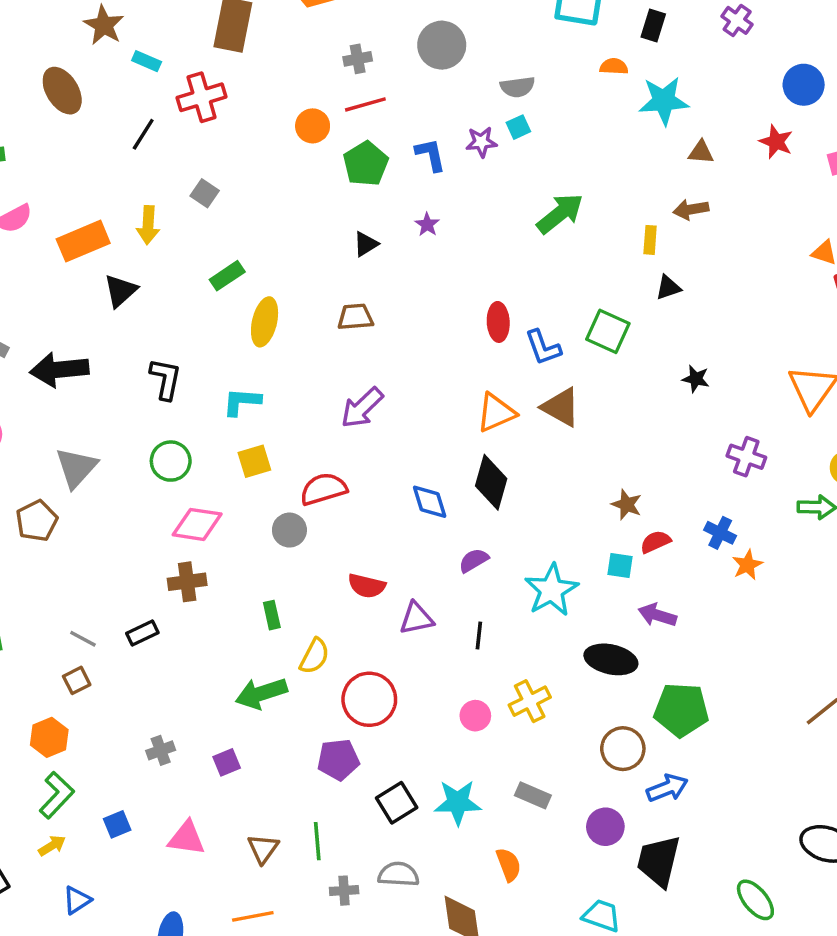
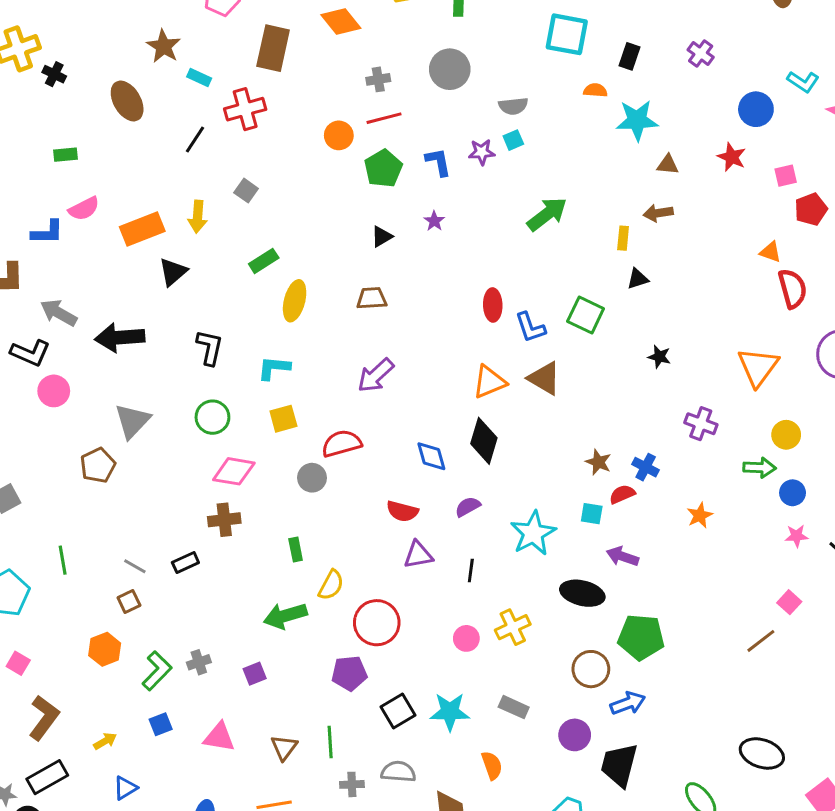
blue cross: (720, 533) -> (646, 467), moved
red semicircle: (367, 586) -> (402, 511), moved
green L-shape: (57, 795) -> (157, 671), moved

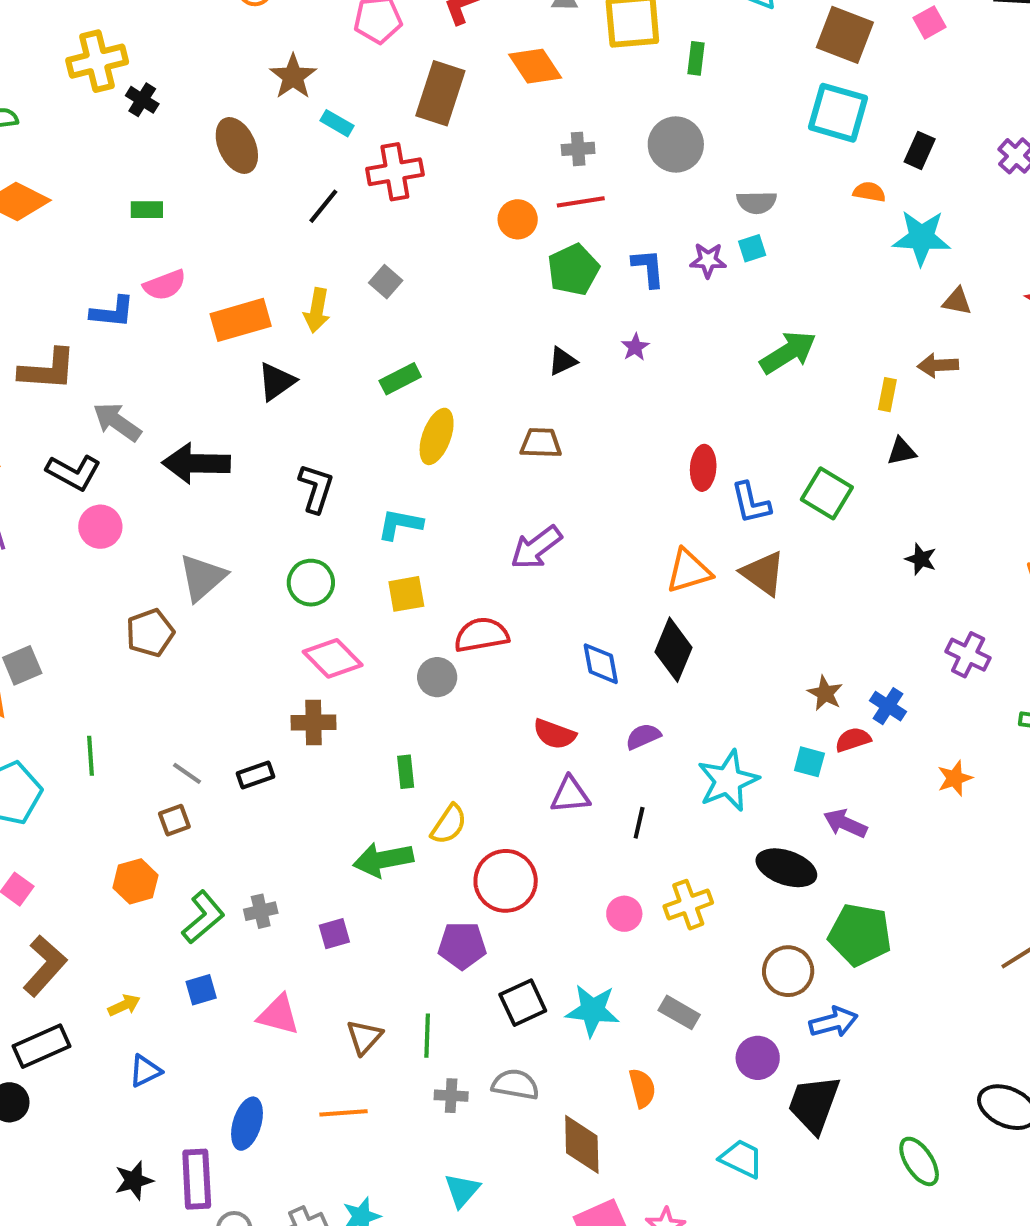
pink diamond: (234, 471) -> (333, 658), turned 30

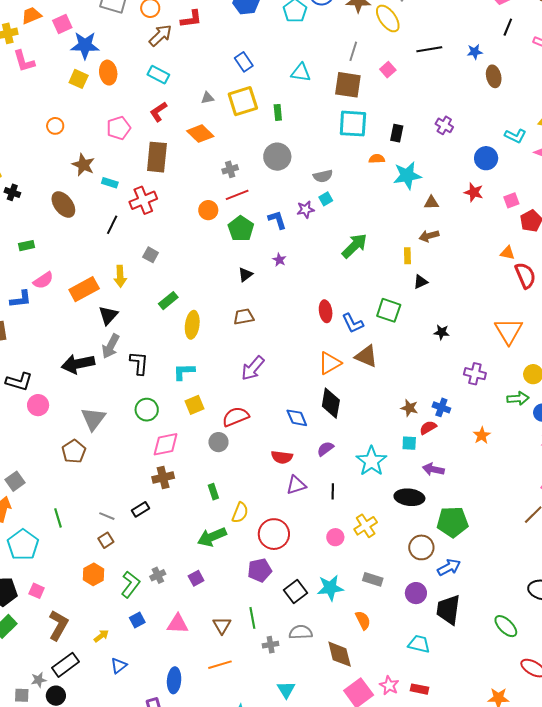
gray arrow: (117, 422) -> (111, 346), moved, turned -85
pink diamond: (333, 658) -> (166, 444), turned -44

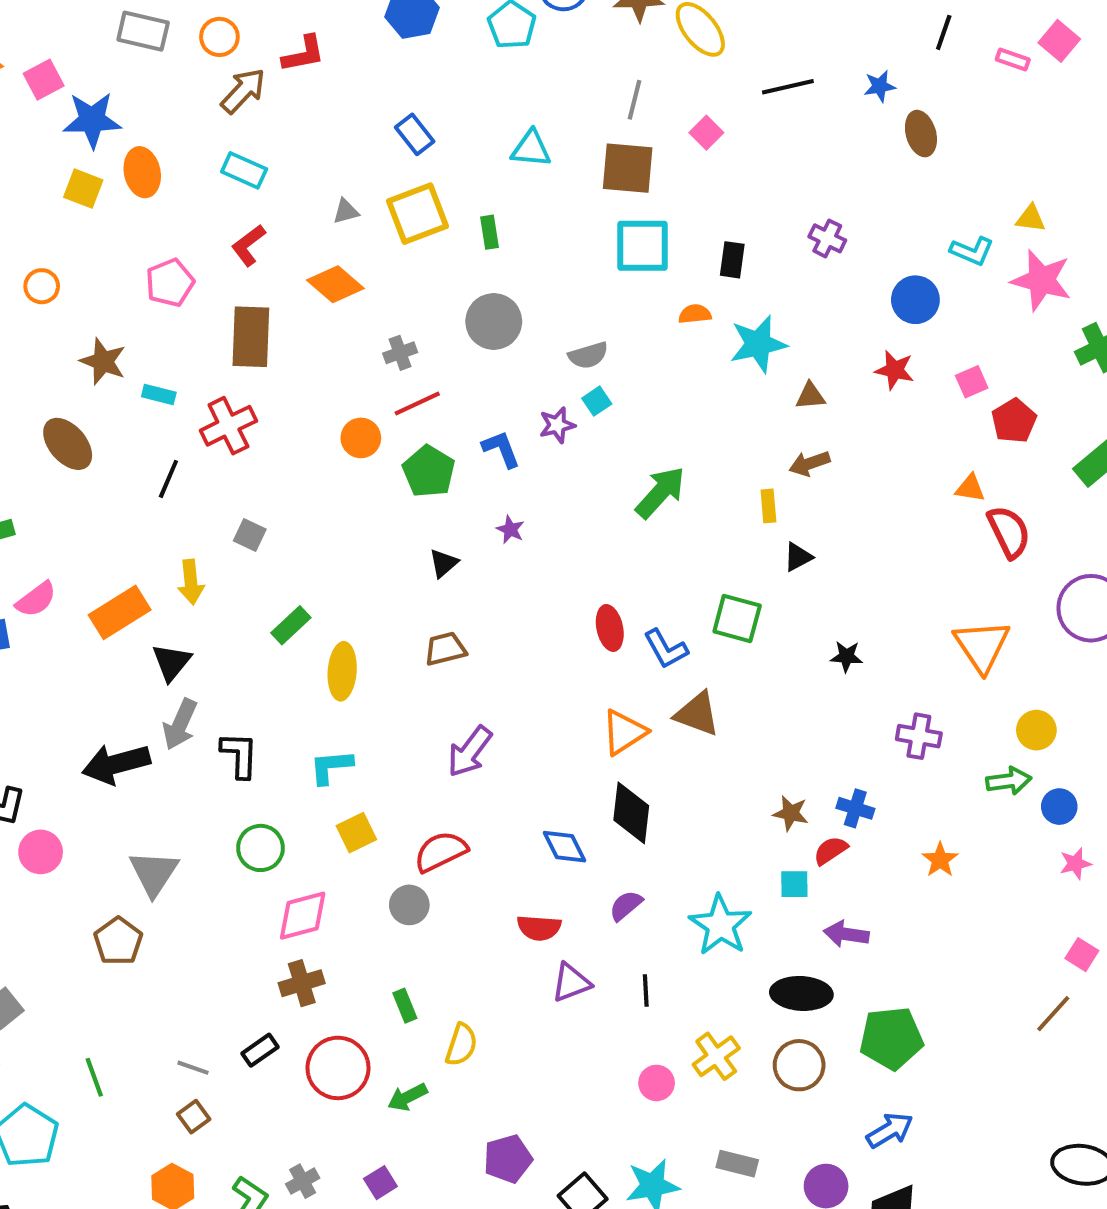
red circle: (274, 534) -> (338, 1068), moved
green arrow: (212, 537) -> (407, 1097), size x0.7
brown circle: (421, 547) -> (799, 1065), moved

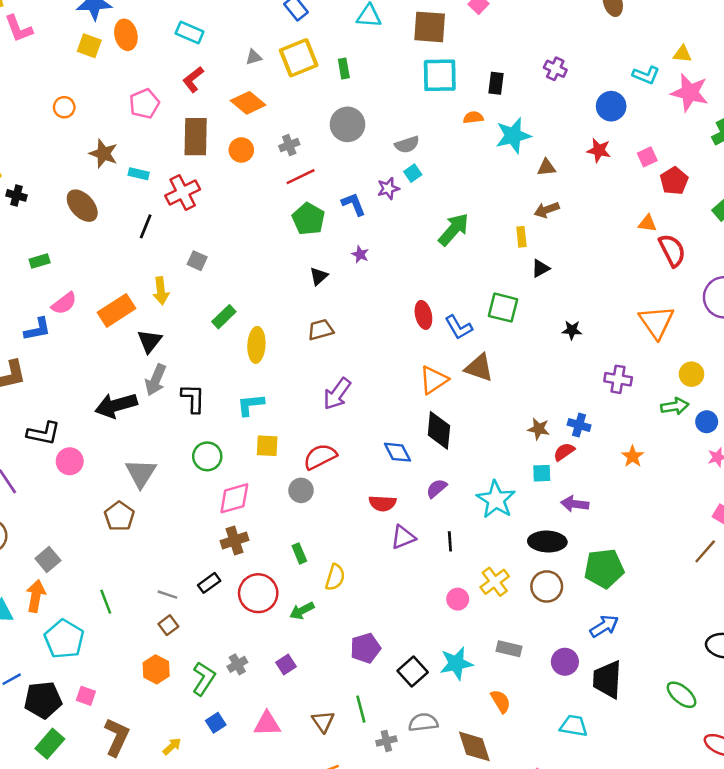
orange circle: (361, 438) -> (241, 150), moved
yellow square: (356, 833) -> (267, 446), turned 30

